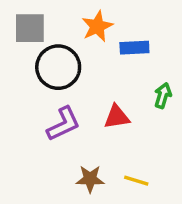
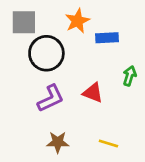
red triangle: (117, 117) -> (93, 93), turned 30
brown star: (90, 179) -> (58, 142), moved

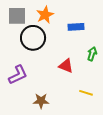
orange star: (77, 21) -> (45, 15), moved
purple L-shape: (51, 98) -> (18, 75), moved
yellow line: (108, 143) -> (86, 93), moved

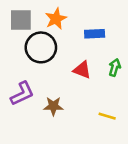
red triangle: (66, 66) -> (82, 70), moved
brown star: (41, 101) -> (53, 106), moved

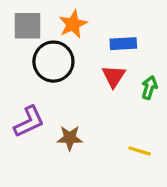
red triangle: (82, 70) -> (114, 76), moved, turned 42

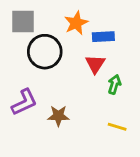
orange star: (73, 24) -> (76, 23), moved
green arrow: (149, 88) -> (114, 84), moved

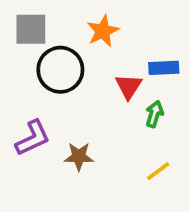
blue rectangle: (103, 37) -> (164, 68), moved
yellow line: (117, 127) -> (158, 171), turned -54

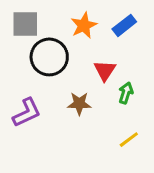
blue rectangle: (164, 68) -> (124, 25), moved, turned -35
brown star: (79, 156) -> (79, 104), moved

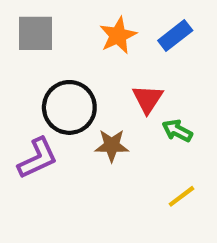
black circle: (49, 57) -> (69, 107), moved
green arrow: (126, 93) -> (177, 131), turned -80

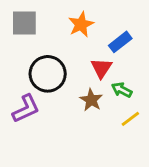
blue rectangle: (175, 35) -> (120, 42), moved
brown star: (112, 145) -> (91, 100), moved, turned 30
yellow line: (182, 196) -> (130, 119), moved

